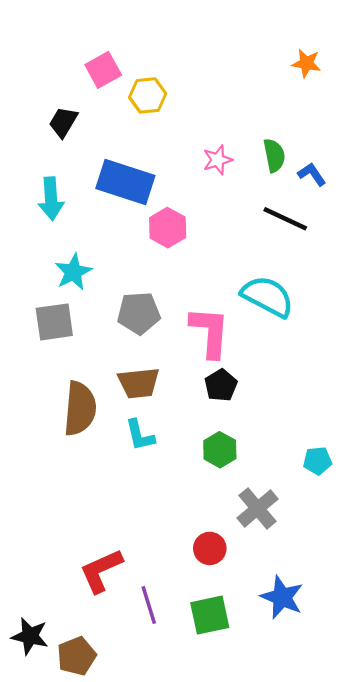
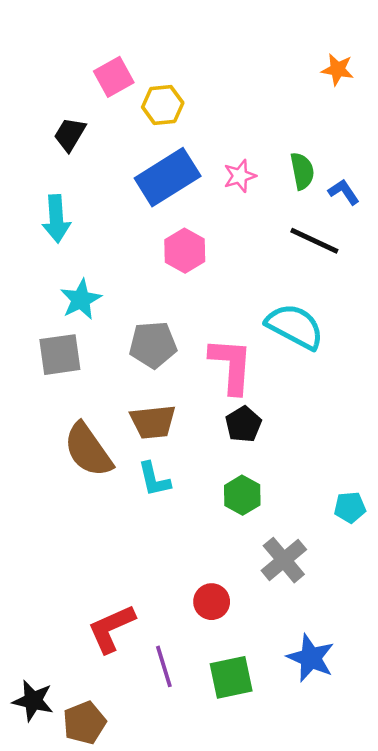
blue rectangle: (125, 182) -> (168, 177), moved, turned -50
brown semicircle: (80, 409) -> (88, 450), turned 140
red circle: (210, 548) -> (212, 602), moved

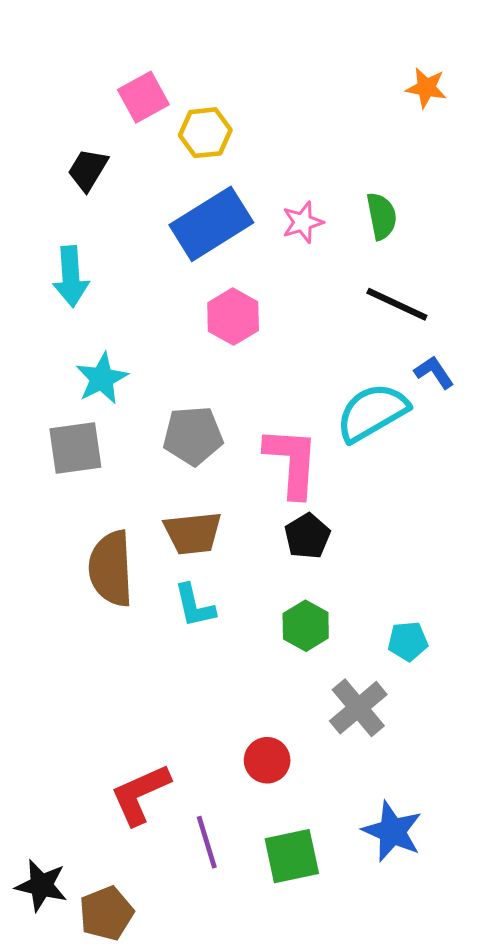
blue L-shape: (344, 192) -> (434, 372), moved
cyan semicircle: (295, 326) -> (372, 412), turned -58
brown semicircle: (88, 450) -> (111, 569), turned 32
cyan pentagon: (350, 507) -> (408, 641), moved

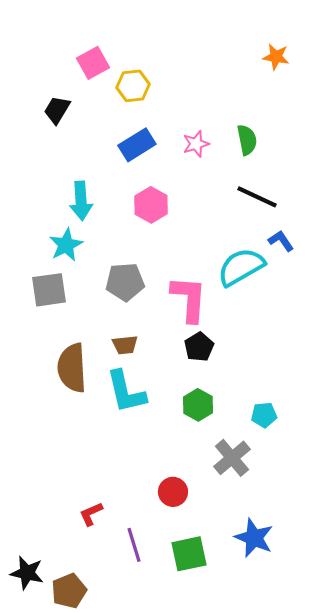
blue rectangle: (211, 224) -> (137, 145), size x0.7
cyan arrow: (71, 276) -> (81, 201), moved
brown trapezoid: (193, 533) -> (125, 345), size x0.7
cyan L-shape: (194, 606) -> (126, 392), size x1.5
red L-shape: (140, 794) -> (91, 514), size x0.6

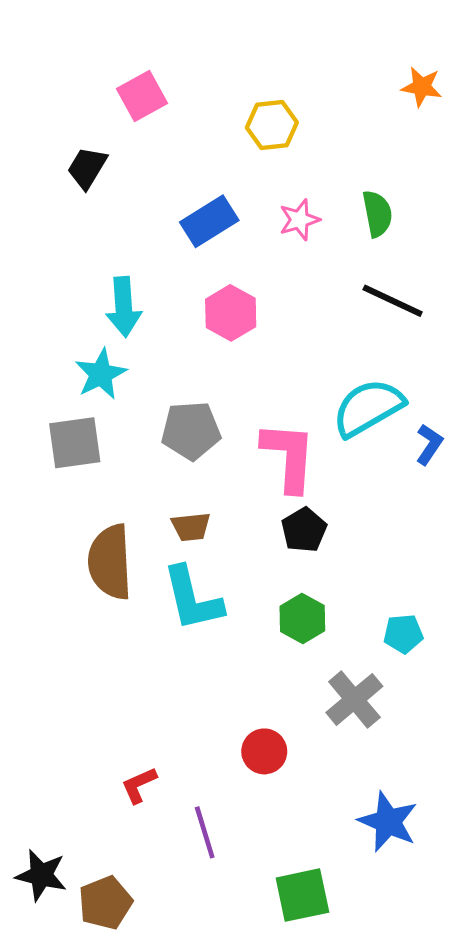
yellow hexagon: (133, 86) -> (272, 125), moved
blue L-shape: (281, 241) -> (429, 444), moved, turned 68
green square: (189, 554) -> (302, 895), moved

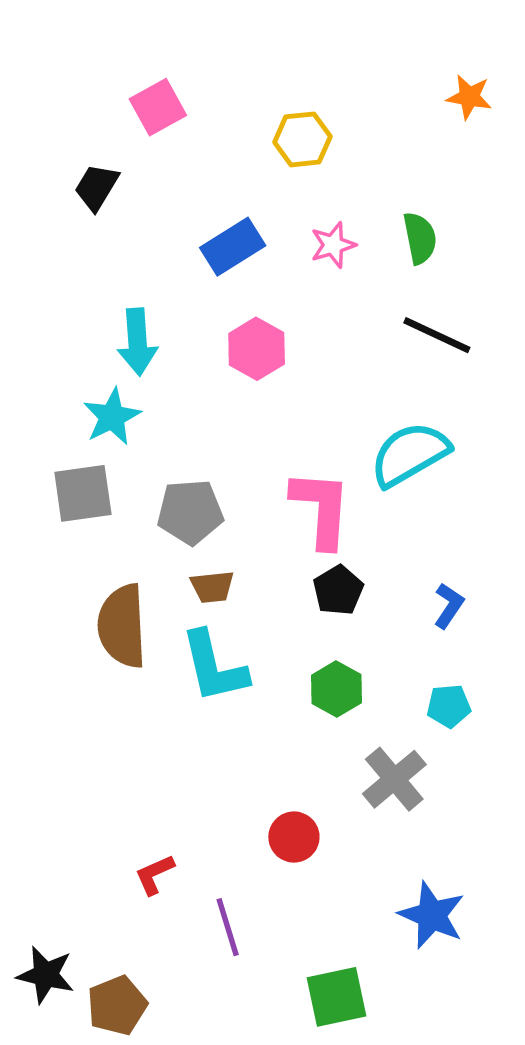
gray pentagon: (191, 431) -> (190, 512), moved
blue L-shape: (429, 444) -> (449, 606), moved

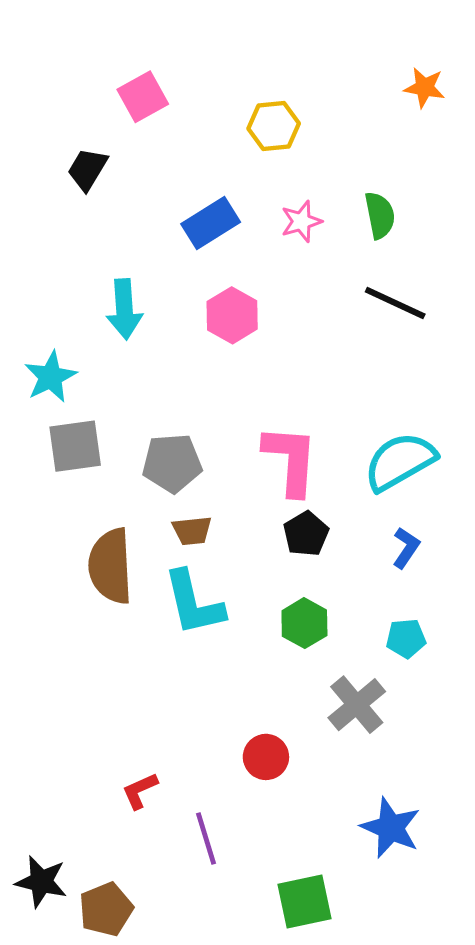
cyan star: (112, 417) -> (51, 377), moved
cyan semicircle: (410, 454) -> (400, 461), moved

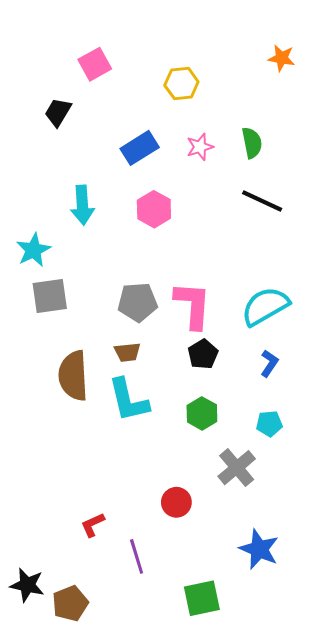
gray pentagon: (172, 463) -> (138, 302), moved

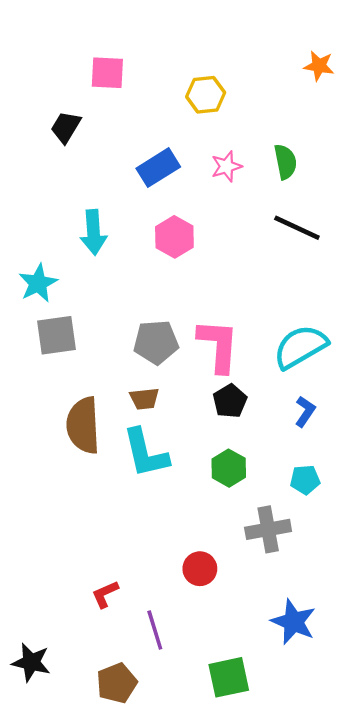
pink square: (95, 64) -> (107, 73), turned 32
gray cross: (237, 468) -> (268, 529), turned 30
brown pentagon: (70, 603) -> (117, 683), moved

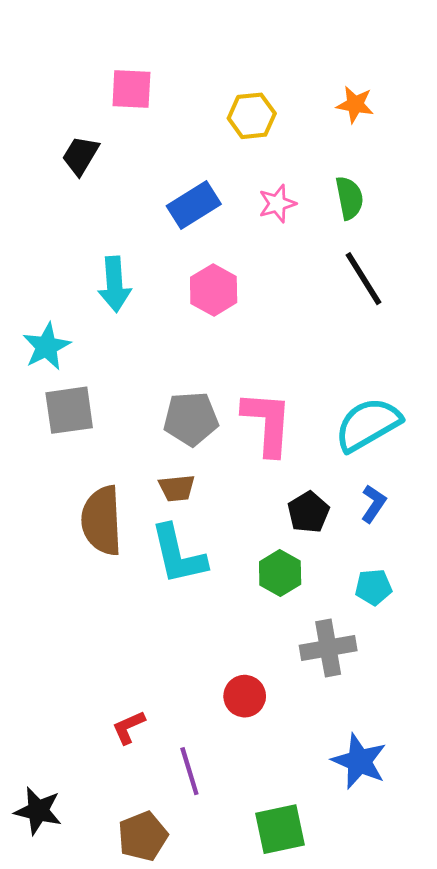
orange star: (319, 66) -> (355, 105), moved
black line: (297, 228) -> (364, 279), turned 33
black pentagon: (230, 401) -> (308, 512), moved

